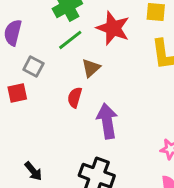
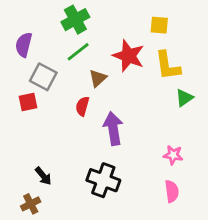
red star: (113, 28) -> (128, 56), moved
gray square: (33, 67) -> (43, 77), size x1.4

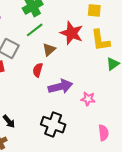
purple arrow: (113, 128) -> (60, 87), turned 85
pink star: (173, 155) -> (88, 99), moved

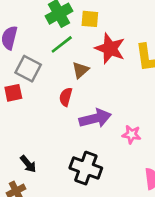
yellow square: (94, 10) -> (90, 19), moved

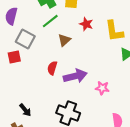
red star: (110, 49) -> (86, 24), size x0.6
red semicircle: (66, 97) -> (52, 68), moved

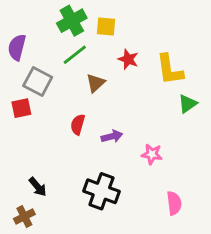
purple arrow: (75, 76) -> (112, 136), size x0.6

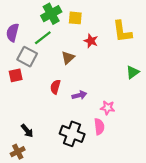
green line: (75, 55) -> (43, 38), moved
yellow L-shape: (170, 70) -> (122, 31), moved
pink semicircle: (174, 203) -> (99, 127), moved

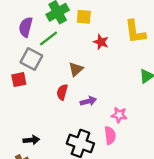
purple semicircle: (12, 33) -> (26, 27), moved
brown triangle: (68, 58) -> (76, 69), moved
black arrow: (27, 131) -> (31, 140), turned -56

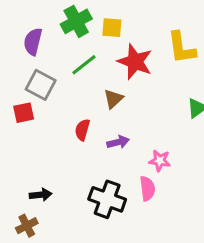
green line: (48, 38) -> (84, 65), moved
red star: (101, 42) -> (135, 62), size x1.6
brown triangle: (76, 69) -> (113, 99), moved

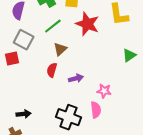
brown triangle: (113, 99) -> (60, 49), moved

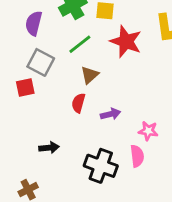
black arrow: (24, 114) -> (49, 148), moved

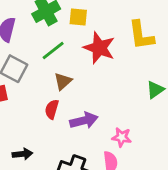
purple arrow: (111, 114) -> (84, 120), size x1.4

